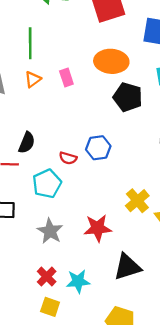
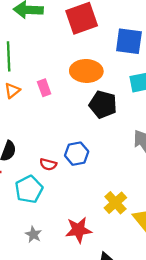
gray star: (50, 231) -> (33, 234), size x0.7

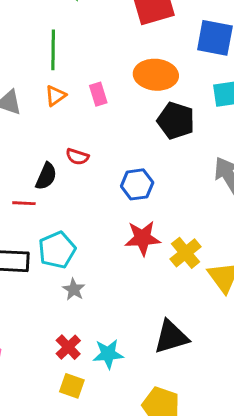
red semicircle: (48, 164) -> (77, 157), moved
cyan pentagon: (29, 189) -> (57, 250), moved
red star: (78, 230) -> (143, 238), moved

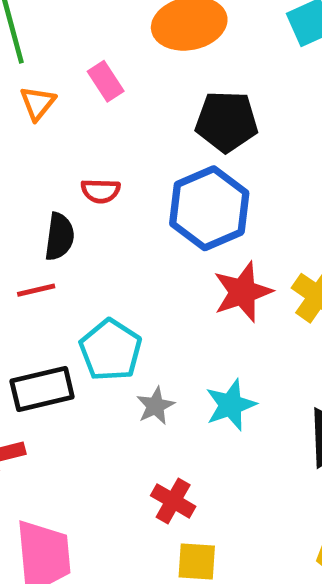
black pentagon: (176, 121) -> (227, 121), moved
blue hexagon: (137, 184) -> (209, 208), size x1.5
gray star: (74, 289) -> (155, 406), turned 30
cyan star: (108, 354) -> (231, 405), moved

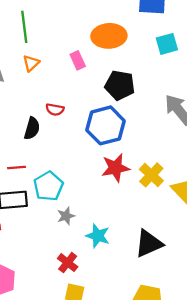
pink rectangle: (106, 81) -> (78, 60), moved
red line: (36, 290) -> (17, 167), moved
cyan star: (231, 405) -> (98, 236), moved, turned 30

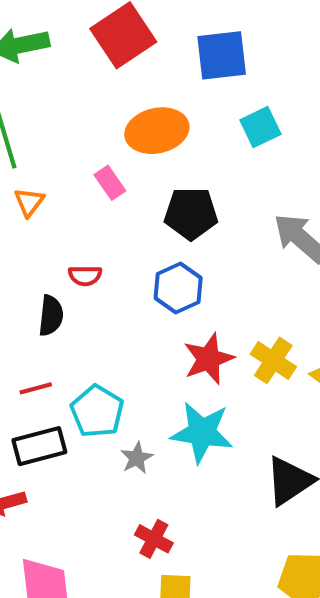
blue hexagon: (105, 125) -> (178, 288), size x0.7
cyan star: (98, 236) -> (202, 432), moved, size x1.4

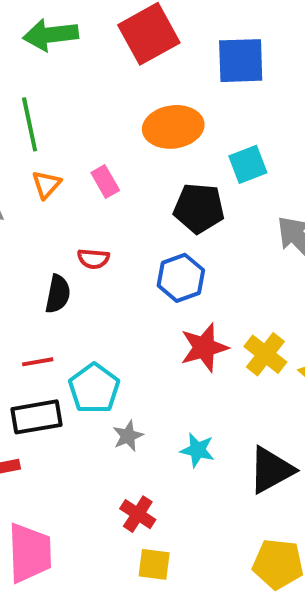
cyan square: (260, 127) -> (248, 164), moved
pink rectangle: (110, 183) -> (105, 181), moved
cyan star: (202, 432) -> (197, 450), moved, size x0.6

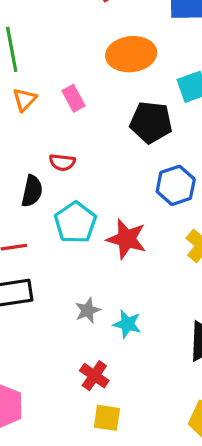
blue hexagon: (181, 278) -> (176, 185), moved
red star: (204, 348) -> (126, 239), moved, turned 30
cyan pentagon: (94, 388) -> (75, 222), moved
cyan star: (197, 450) -> (127, 324), moved

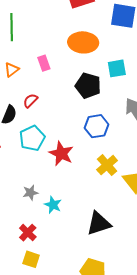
orange triangle: (25, 100) -> (12, 70), moved
red semicircle: (62, 162) -> (30, 101), turned 119

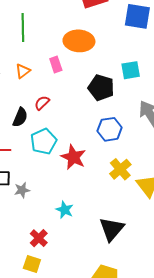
orange ellipse: (83, 42) -> (79, 41), moved
gray star: (30, 193) -> (22, 190), moved
black triangle: (99, 223) -> (112, 229), turned -32
yellow square: (31, 259) -> (32, 264), moved

